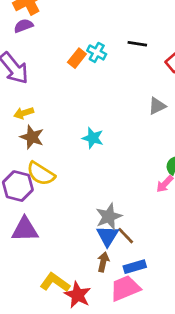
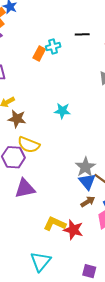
cyan cross: (97, 52) -> (53, 47), turned -32
brown arrow: (103, 262) -> (88, 202), turned 56

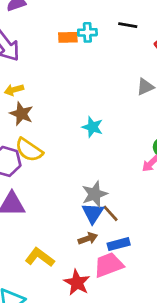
orange rectangle: (39, 54) -> (68, 37), turned 48
cyan star: (62, 111) -> (92, 127), moved
red star: (73, 230) -> (77, 283), moved

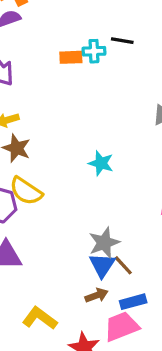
black line: (128, 25) -> (122, 41), moved

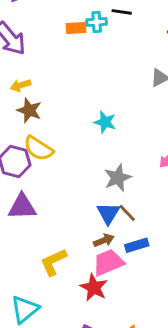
gray star: (104, 243) -> (118, 178), moved
yellow L-shape: (40, 318) -> (53, 262), turned -60
pink trapezoid: (121, 327) -> (108, 262), moved

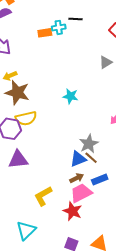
brown star: (29, 110) -> (17, 93), size x1.4
yellow semicircle: (39, 148) -> (26, 118), turned -40
gray star: (118, 178) -> (89, 144), moved
blue triangle: (108, 213) -> (78, 159), turned 42

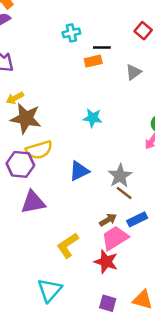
black line: (75, 19) -> (102, 48), moved
orange rectangle: (45, 33) -> (93, 61), moved
blue triangle: (78, 159) -> (79, 171), moved

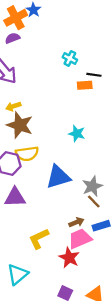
cyan cross: (71, 33) -> (70, 58), turned 32
blue triangle: (79, 171) -> (58, 177), size x1.4

